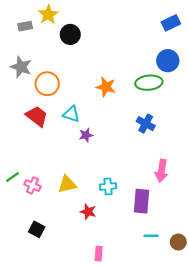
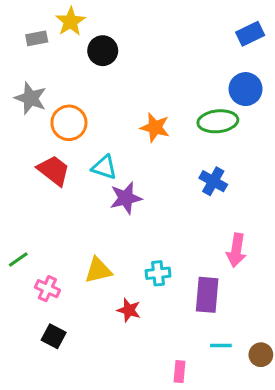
purple star: (86, 135) -> (126, 198), size x1.5
pink cross: (33, 185) -> (47, 289), moved
pink rectangle: (99, 254) -> (179, 372), moved

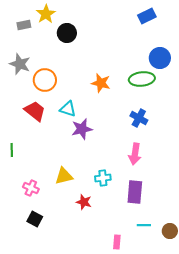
blue rectangle: (250, 34) -> (147, 16), moved
pink arrow: (236, 250) -> (135, 154), moved
green line: (18, 259) -> (12, 150), moved, turned -56

